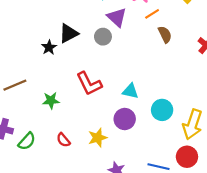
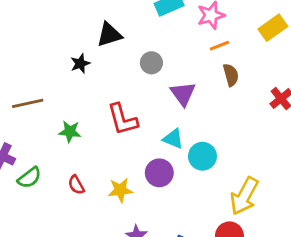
purple triangle: (117, 17) -> (183, 94), moved
black triangle: (68, 33) -> (109, 35), moved
cyan circle: (162, 110) -> (202, 156), moved

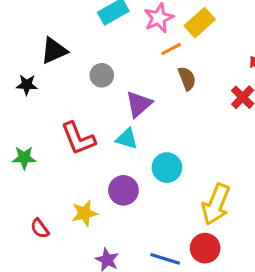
yellow rectangle: (273, 28) -> (200, 23), moved
black star: (80, 64) -> (27, 85), turned 30
purple triangle: (183, 94) -> (139, 104), turned 32
cyan triangle: (173, 139) -> (127, 139), moved
red semicircle: (76, 185) -> (40, 228), moved

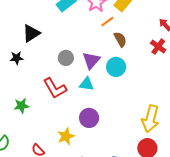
gray circle: (102, 75) -> (66, 58), moved
cyan circle: (167, 168) -> (116, 67), moved

